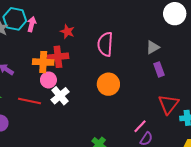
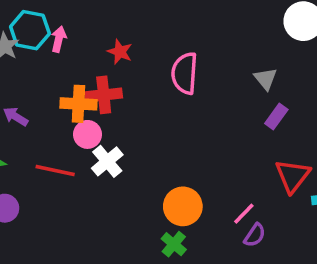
gray triangle: (153, 47) -> (266, 79), turned -40
purple rectangle: (159, 69) -> (276, 116), turned 56
orange circle: (108, 84) -> (183, 206), moved

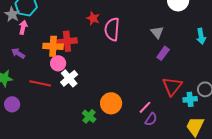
pink arrow: (59, 39) -> (23, 27), moved
red star: (120, 52) -> (93, 18), moved
green cross: (174, 244) -> (89, 116), moved

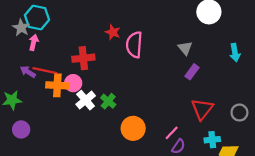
orange cross: (53, 46) -> (57, 85), moved
red line: (40, 83) -> (45, 71), moved
cyan cross: (190, 99) -> (212, 140), moved
green cross: (89, 116) -> (108, 101), moved

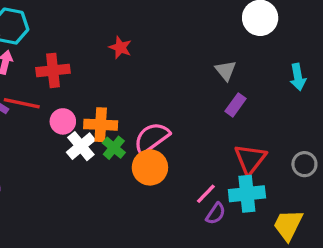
pink semicircle: (134, 45) -> (152, 138), moved, turned 50
red cross: (83, 58) -> (53, 70), moved
orange cross: (57, 85) -> (101, 125), moved
orange circle: (133, 128) -> (150, 167), moved
cyan cross: (212, 140) -> (247, 194), moved, size x1.5

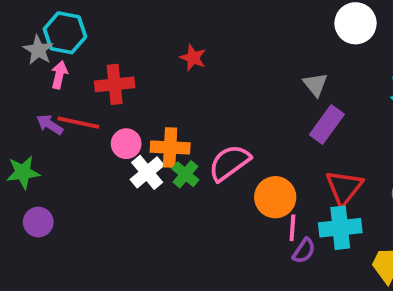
purple rectangle: (235, 105) -> (327, 125), size x1.4
orange circle: (150, 167) -> (275, 197), moved
pink line: (206, 194) -> (292, 228), turned -40

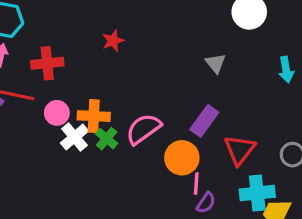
red star: (193, 58) -> (113, 41), turned 30
purple rectangle: (327, 125) -> (204, 121), moved
cyan cross: (340, 228) -> (257, 193), moved

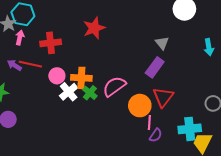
red star: (113, 41) -> (94, 28), size x1.5
purple rectangle: (204, 121) -> (155, 67), moved
red triangle: (240, 150) -> (163, 97), moved

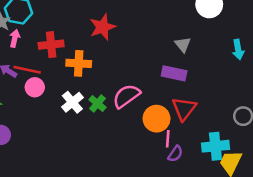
purple rectangle: (155, 67) -> (174, 73), turned 66
pink circle: (57, 76) -> (35, 87), moved
orange cross: (81, 78) -> (79, 63), moved

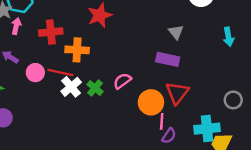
red line: (27, 70) -> (60, 73), moved
pink semicircle: (126, 96) -> (122, 81), size x0.7

